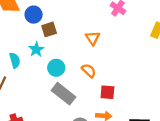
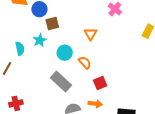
cyan circle: (56, 68) -> (65, 53), moved
red square: (107, 92) -> (100, 83), turned -32

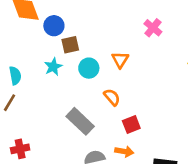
cyan semicircle: (20, 49) -> (15, 76), moved
cyan circle: (65, 53) -> (89, 68), moved

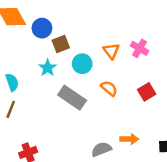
pink cross: (153, 28) -> (140, 48), moved
gray rectangle: (80, 121) -> (72, 98), moved
red square: (131, 124) -> (147, 92), moved

